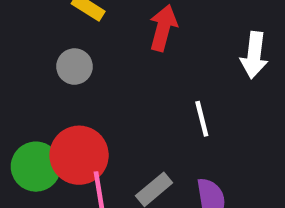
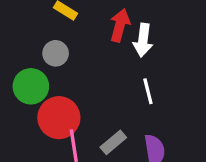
white arrow: (254, 55) -> (143, 40), moved
green circle: (36, 167) -> (31, 86), moved

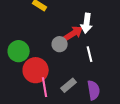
red arrow: (120, 25) -> (74, 33), moved, turned 42
gray circle: (56, 53) -> (60, 44), moved

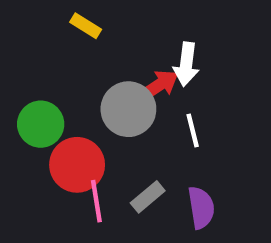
gray circle: (60, 44) -> (128, 109), size x1.6

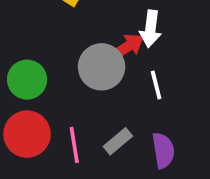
red circle: (77, 165) -> (27, 134), moved

